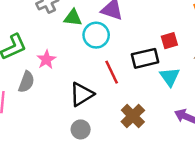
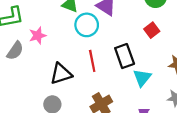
red square: (169, 41) -> (152, 30), moved, turned -35
black rectangle: (145, 58) -> (125, 56), turned 70

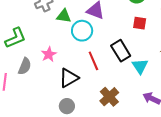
red square: (152, 30) -> (140, 23), turned -32
pink star: (38, 35) -> (49, 54), moved

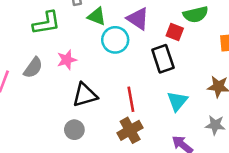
red square: (140, 23) -> (175, 32), moved
green L-shape: (15, 38) -> (46, 23), moved
black rectangle: (121, 51) -> (163, 59), moved
red line: (93, 61) -> (131, 99), moved

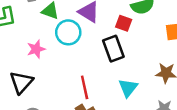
pink star: (67, 60) -> (36, 49), moved
black triangle: (85, 95) -> (21, 82), moved, turned -30

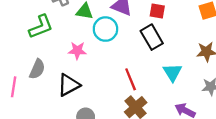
pink star: (36, 49) -> (77, 51), turned 30
black triangle: (21, 82) -> (69, 85), turned 30

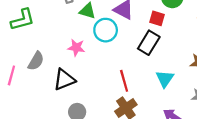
green L-shape: (41, 27) -> (23, 20), moved
black rectangle: (152, 37) -> (149, 43), turned 55

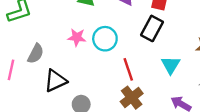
cyan circle: (106, 30) -> (105, 39), moved
black triangle: (64, 80) -> (55, 81), moved

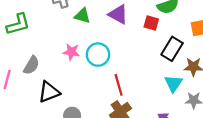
black rectangle: (152, 28) -> (172, 49), moved
cyan triangle: (171, 65) -> (173, 84), moved

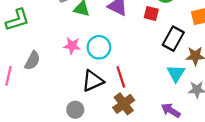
black triangle: (49, 92) -> (93, 81), moved

